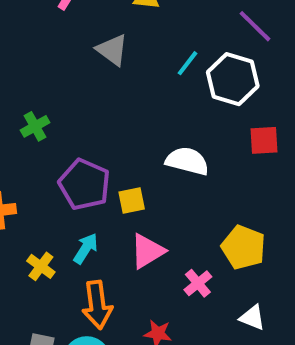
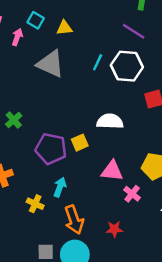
gray triangle: (112, 50) -> (50, 64), size x1.4
yellow square: (132, 201) -> (80, 143), moved
pink triangle: (147, 251) -> (112, 171), moved, turned 50

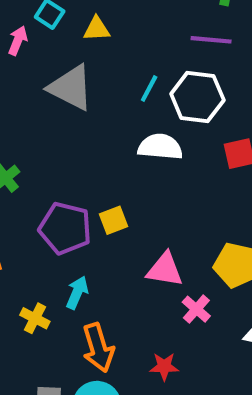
purple line: (134, 31) -> (211, 40), turned -30
white semicircle: (110, 121) -> (160, 147), moved

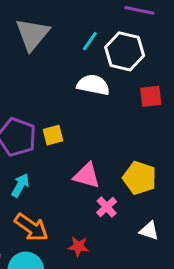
gray triangle: (71, 88) -> (32, 34), turned 36
orange arrow: (98, 348) -> (31, 227), turned -44

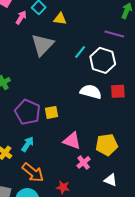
white semicircle: (93, 85) -> (91, 92), moved
yellow pentagon: (140, 178) -> (107, 145), turned -30

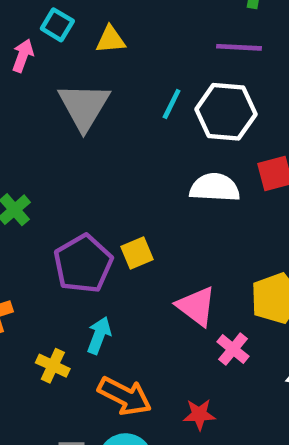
purple pentagon: (27, 112) -> (83, 264), turned 30
pink triangle: (72, 141) -> (196, 306), turned 30

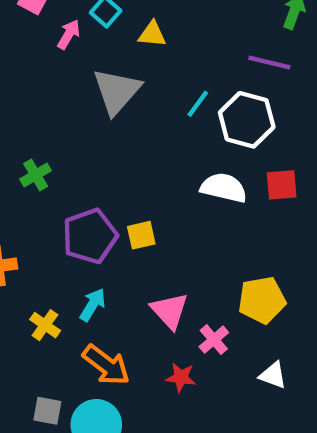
pink triangle: (196, 306) -> (170, 311), moved
red star: (199, 414) -> (181, 377), moved

